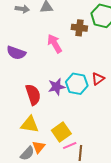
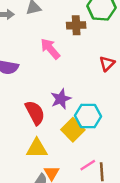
red triangle: (98, 79) -> (107, 64), moved
cyan hexagon: (77, 84) -> (88, 116), moved
yellow square: (61, 132) -> (73, 130), moved

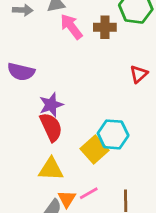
pink arrow: (50, 49) -> (71, 27), moved
purple star: (61, 99) -> (51, 105), moved
pink line: (88, 165) -> (89, 193), moved

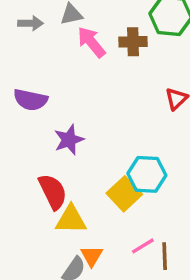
red semicircle: (51, 127) -> (53, 192), moved
pink line: (89, 193) -> (143, 246), moved

